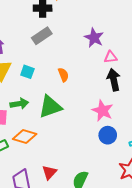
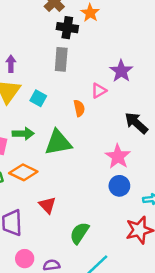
gray rectangle: (42, 36) -> (61, 59), turned -60
pink triangle: (111, 57) -> (99, 91), moved, turned -32
black arrow: (114, 80) -> (136, 123), turned -45
red triangle: (49, 172) -> (47, 205), moved, turned -35

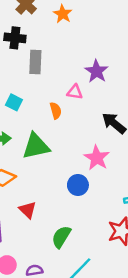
black cross: (67, 28) -> (15, 38), moved
pink triangle: (99, 91) -> (75, 92), turned 42
blue circle: (119, 186) -> (78, 185), moved

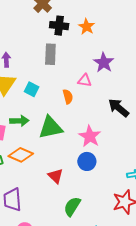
orange star: (63, 14) -> (87, 27), moved
black cross: (15, 38) -> (59, 26), moved
pink star: (97, 158) -> (90, 136), moved
red triangle: (28, 210) -> (55, 176), moved

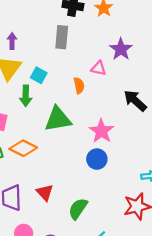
green arrow: (19, 121) -> (26, 96), moved, turned 90
red triangle: (55, 176) -> (45, 192), moved

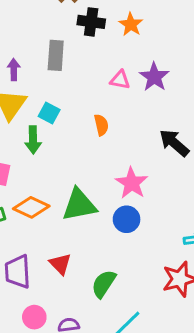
gray rectangle: (62, 37) -> (56, 55), moved
pink triangle: (99, 68) -> (120, 80), moved
green triangle: (58, 119) -> (79, 205), moved

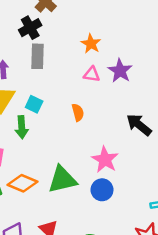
black cross: (91, 22) -> (30, 28), moved, turned -35
orange star: (131, 24) -> (91, 44), moved

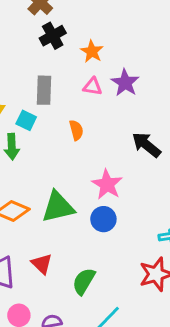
black cross: (30, 28) -> (53, 36), moved
gray rectangle: (38, 56) -> (44, 90), moved

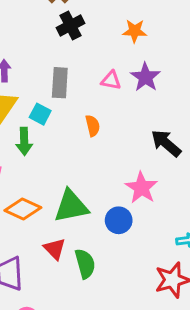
orange star: (92, 51) -> (135, 31), moved, turned -30
pink star: (107, 184) -> (141, 188), moved
red triangle: (42, 264) -> (55, 249), moved
green semicircle: (84, 281) -> (85, 264), moved, turned 132

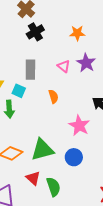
pink triangle: (111, 80) -> (64, 66), turned 32
pink star: (141, 188) -> (79, 126), moved

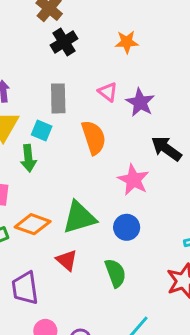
purple star: (86, 63) -> (140, 102), moved
orange semicircle: (53, 96) -> (94, 138), size x1.6
green semicircle: (53, 187) -> (115, 273), moved

